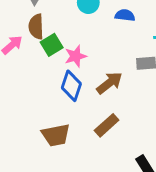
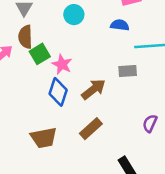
blue semicircle: (125, 15) -> (120, 25), moved
pink star: (76, 56) -> (62, 64), turned -30

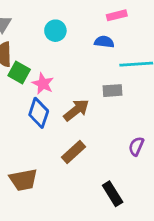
green square: (40, 54) -> (19, 72), turned -30
brown trapezoid: (44, 138) -> (23, 180), moved

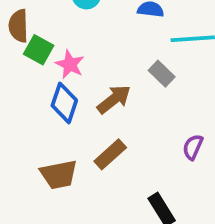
gray rectangle: (113, 91) -> (162, 74), turned 48
brown trapezoid: (23, 180) -> (59, 175), moved

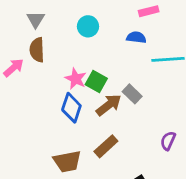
green square: (39, 50) -> (96, 81), moved
gray rectangle: (162, 74) -> (132, 94), moved

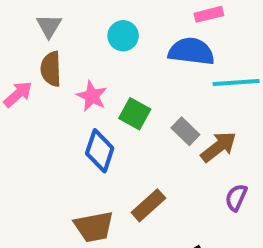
blue semicircle: (136, 37) -> (191, 51), size x1.6
pink star: (76, 79) -> (92, 96), moved
brown arrow: (109, 105) -> (219, 147), moved

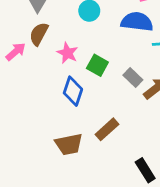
brown semicircle: (51, 69) -> (39, 34), turned 30

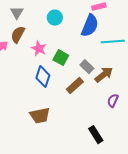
blue semicircle: (137, 22) -> (90, 26), turned 105
brown rectangle: (107, 129) -> (75, 86), moved

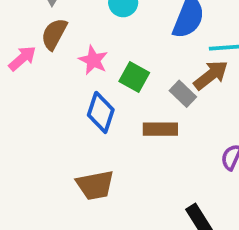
brown arrow: (104, 75) -> (211, 75), moved
brown rectangle: (75, 86) -> (160, 129), turned 42

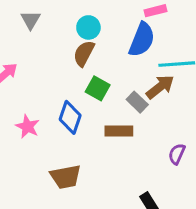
brown semicircle: (54, 34) -> (84, 53), moved
pink star: (93, 60) -> (28, 126), moved

